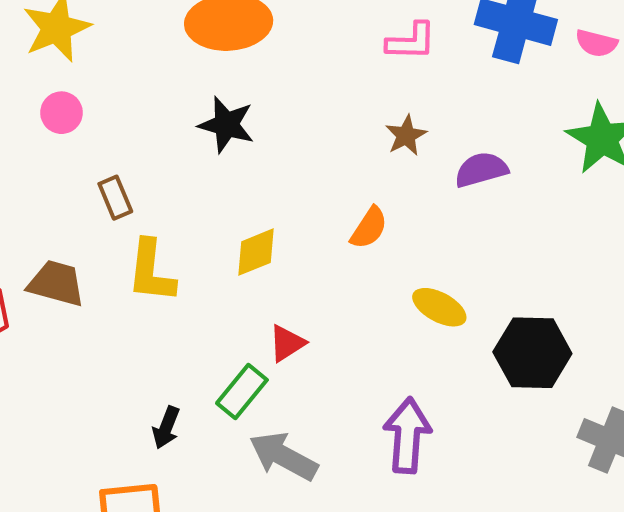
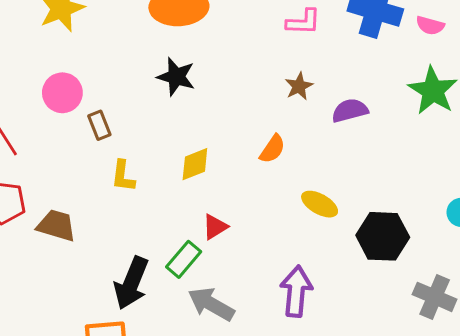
pink circle: (61, 113) -> (62, 93), moved, size x1.4
yellow L-shape: (151, 271) -> (123, 176), size x0.7
brown trapezoid: (56, 283) -> (56, 225), moved
black arrow: (166, 428) -> (131, 283), size x1.8

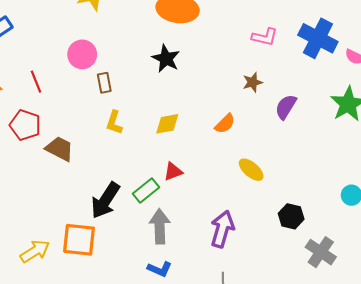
purple semicircle: (350, 111) -> (286, 107), turned -55
black hexagon: (383, 236) -> (291, 216), moved, size x0.7
gray arrow: (211, 304) -> (160, 226), turned 48

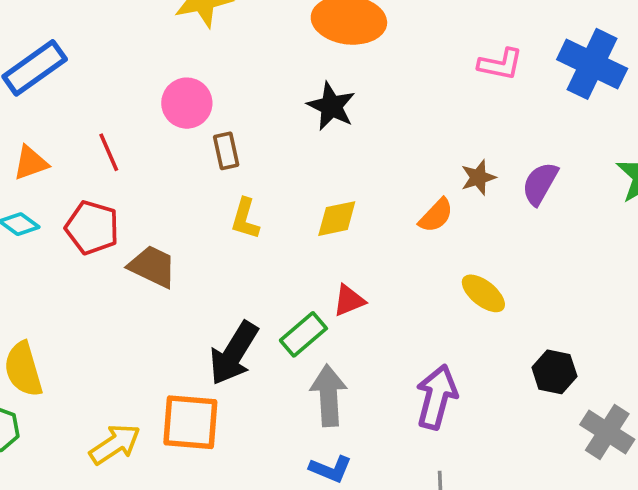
brown star: (253, 82) -> (478, 177), moved

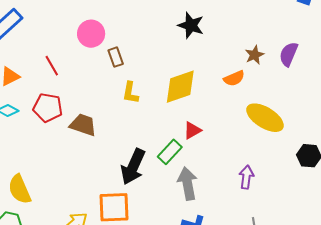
black star: (331, 106) -> (191, 25), moved
orange semicircle: (436, 215) -> (234, 78), turned 30
yellow diamond: (337, 219) -> (180, 87), size x1.5
yellow ellipse: (483, 293) -> (265, 118), size x1.5
purple arrow: (437, 397) -> (246, 177), size x0.7

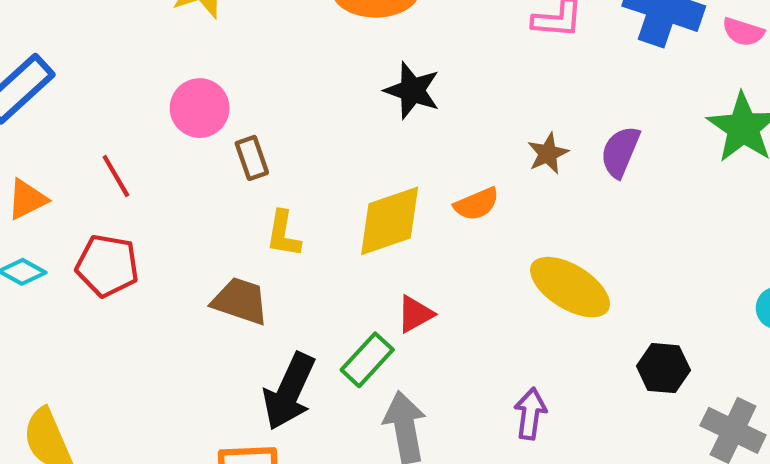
orange semicircle: (234, 78) -> (477, 204), moved
brown trapezoid: (83, 125) -> (240, 301), moved

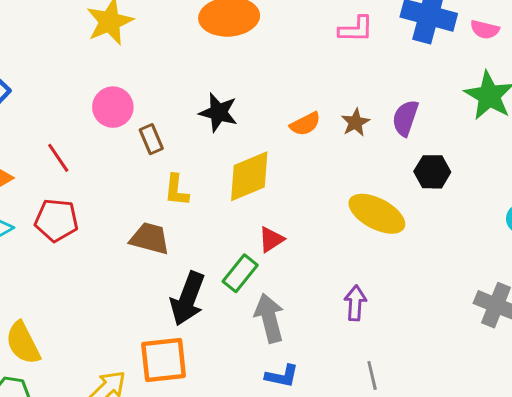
black star: (412, 90) -> (218, 112), moved
orange semicircle: (477, 204) -> (305, 124), moved
black hexagon: (663, 368) -> (432, 172), moved

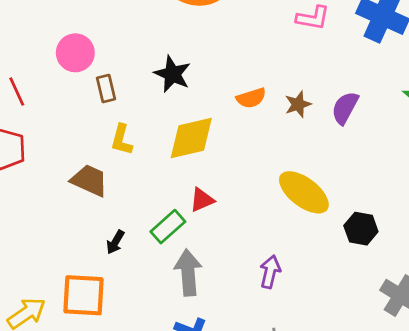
black hexagon: (432, 172) -> (361, 229), moved
black arrow: (188, 299) -> (115, 242), size x0.5

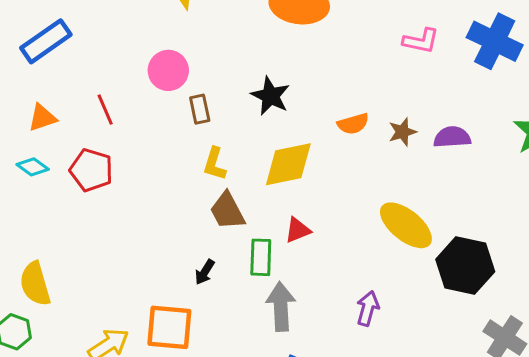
purple semicircle: (345, 108) -> (452, 137), turned 56
brown trapezoid: (89, 180) -> (227, 211), moved, turned -144
green rectangle: (168, 227) -> (261, 257), turned -48
black hexagon: (361, 229) -> (465, 265), size x1.6

